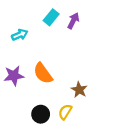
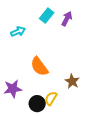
purple star: (14, 76) -> (13, 89), moved
yellow semicircle: (65, 112) -> (51, 98), moved

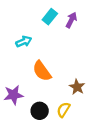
cyan arrow: (18, 31) -> (24, 42), moved
yellow semicircle: (51, 98) -> (63, 110), moved

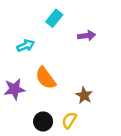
purple arrow: (71, 20) -> (87, 36), moved, turned 56
purple star: (13, 95) -> (14, 89), moved

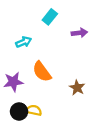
yellow semicircle: (69, 120) -> (34, 110), moved, turned 70
black circle: (43, 121) -> (19, 111), moved

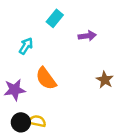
cyan arrow: (24, 42) -> (26, 46), turned -35
brown star: (77, 88) -> (105, 80), moved

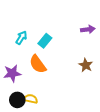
cyan rectangle: (55, 18) -> (45, 41), moved
purple arrow: (87, 36) -> (88, 29), moved

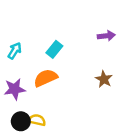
cyan arrow: (21, 38) -> (15, 51), moved
orange semicircle: (38, 64) -> (46, 78), turned 102

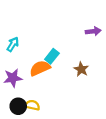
cyan rectangle: (54, 49) -> (52, 56), moved
brown star: (104, 79) -> (81, 69), moved

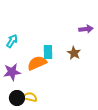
cyan rectangle: (52, 56) -> (48, 52), turned -40
brown star: (81, 69) -> (74, 53), moved

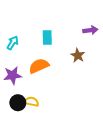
cyan rectangle: (48, 52) -> (47, 38), moved

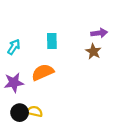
brown star: (78, 55) -> (93, 51), moved

